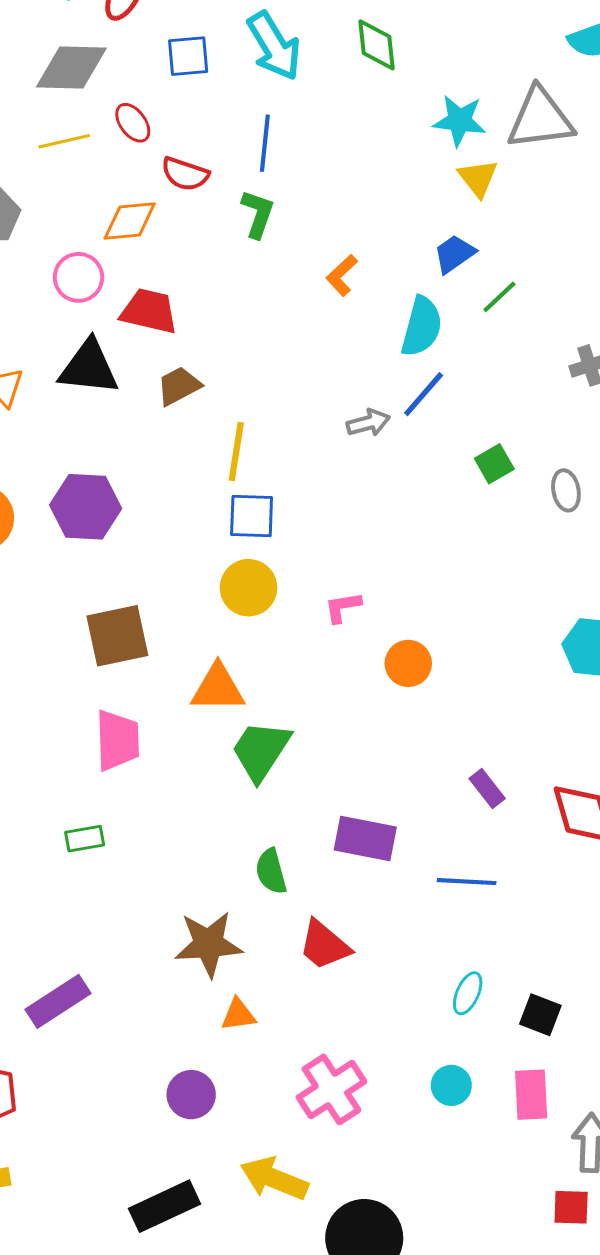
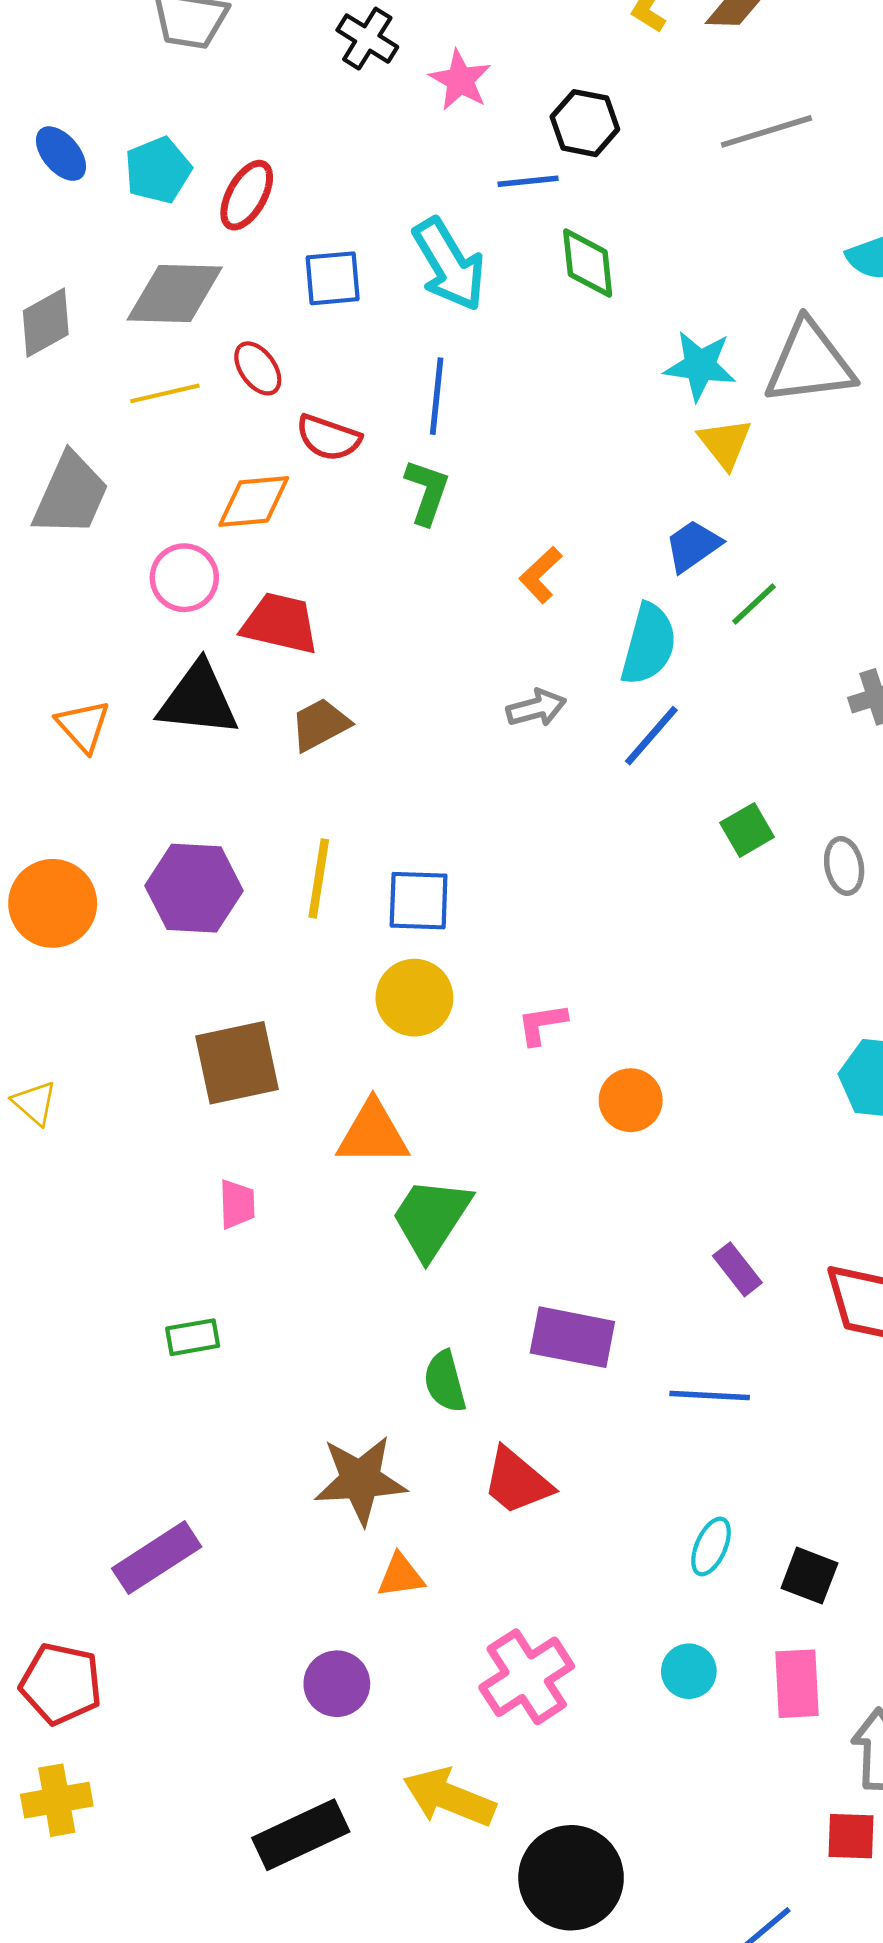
gray arrow: (368, 423) -> (536, 708), moved
yellow line: (236, 451) -> (319, 878), moved
pink trapezoid: (117, 740) -> (237, 1204), size x0.6

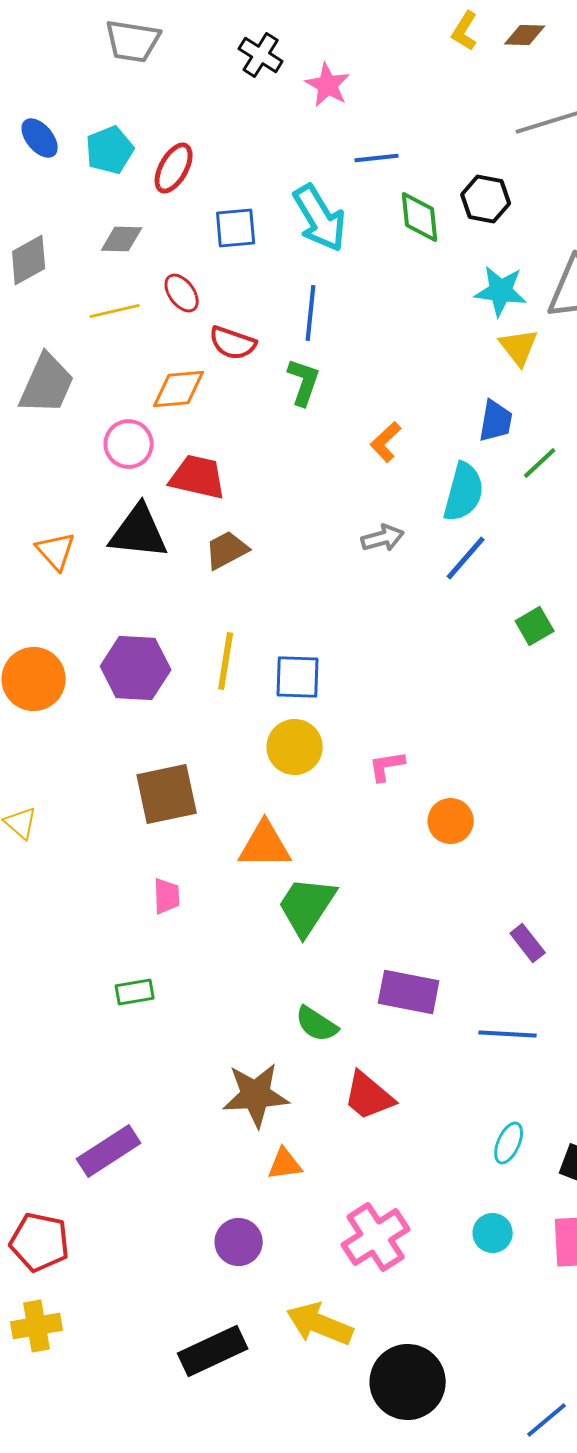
black hexagon: (585, 123) -> (486, 199), moved
gray diamond: (175, 294) -> (122, 239), size x0.6
blue trapezoid: (693, 546) -> (496, 421), turned 135
green semicircle: (445, 1382) -> (317, 1024), turned -42

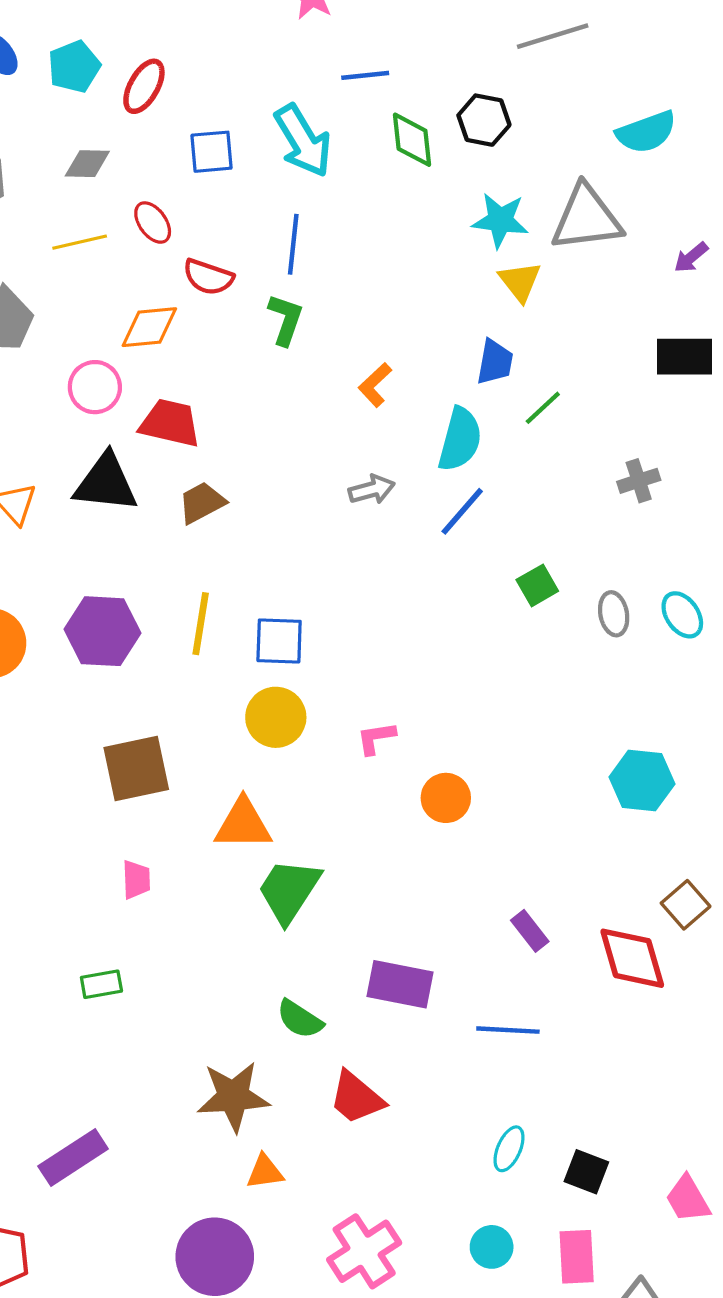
purple circle: (239, 1242) -> (215, 1257), size x1.5

